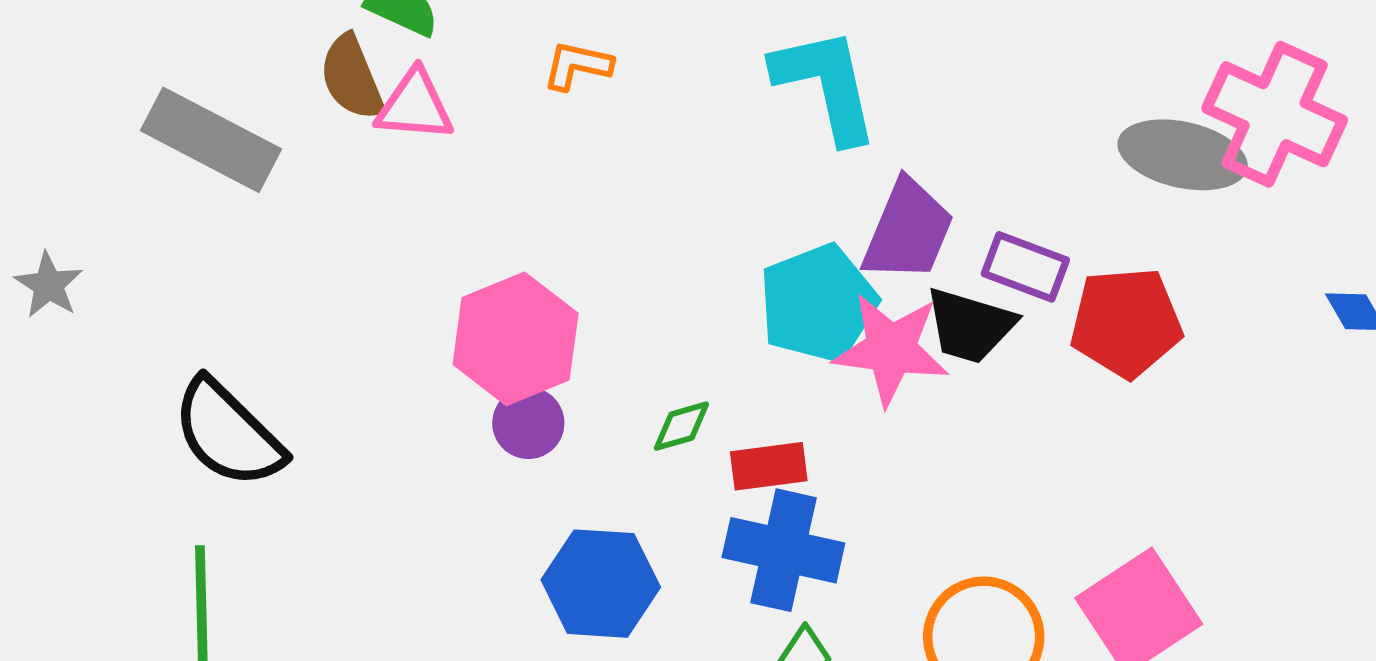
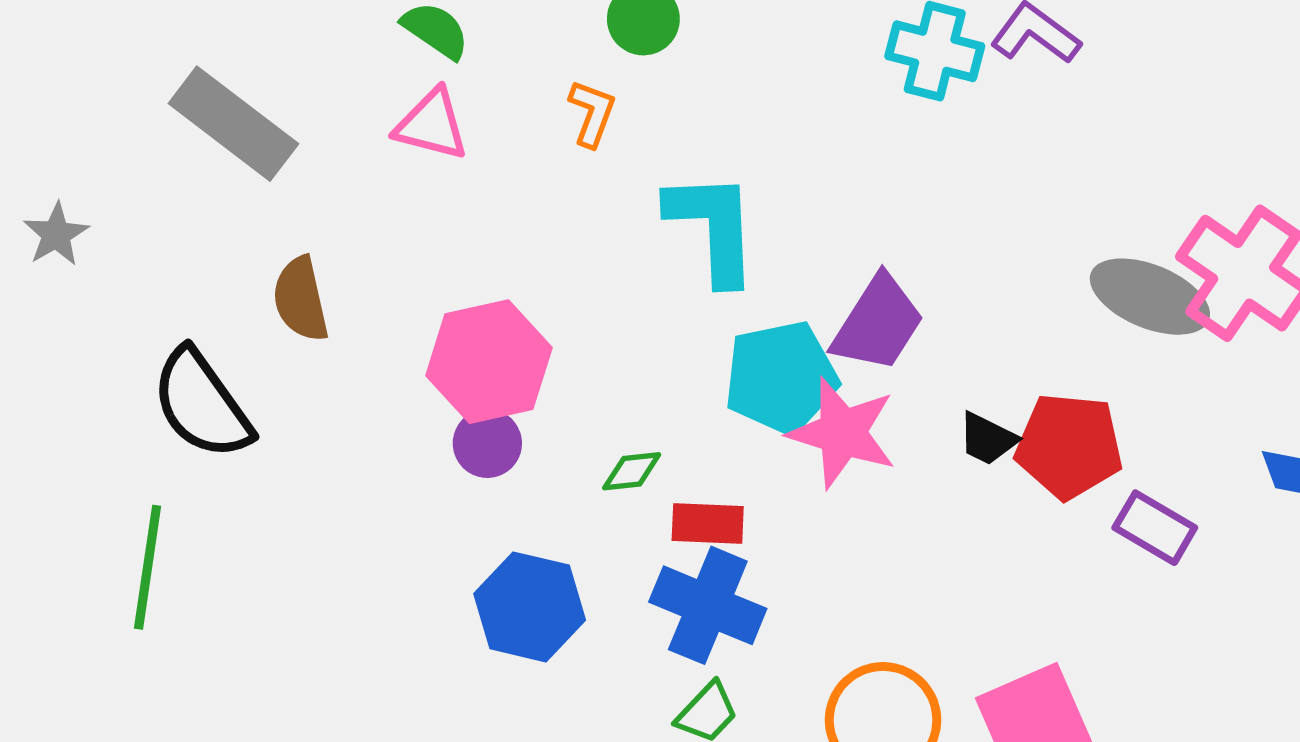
orange L-shape: (577, 65) -> (592, 113), turned 88
brown semicircle: (352, 78) -> (301, 299), moved
cyan L-shape: (826, 85) -> (713, 227), moved
purple rectangle: (1025, 267) -> (1155, 528), moved
black trapezoid: (970, 326) -> (988, 439), moved, size x0.7

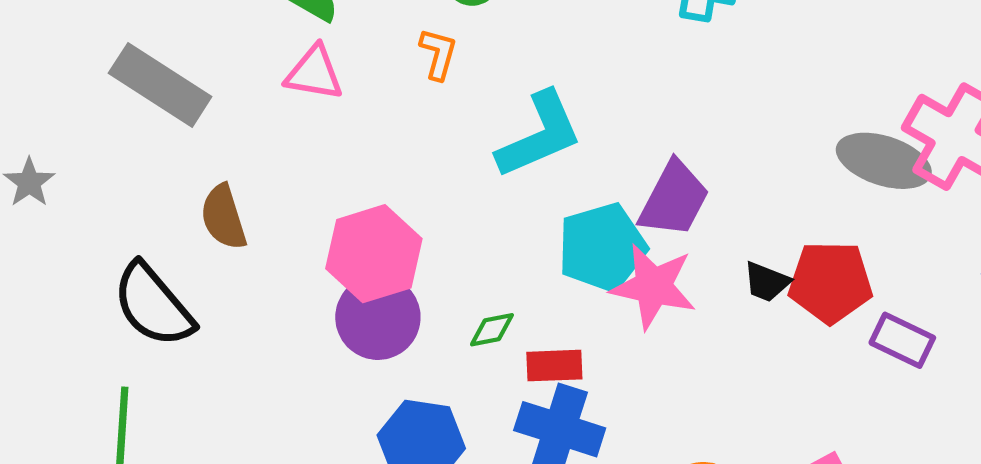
cyan L-shape: (713, 227) -> (539, 135), turned 74
purple circle: (487, 443) -> (378, 317), size x1.6

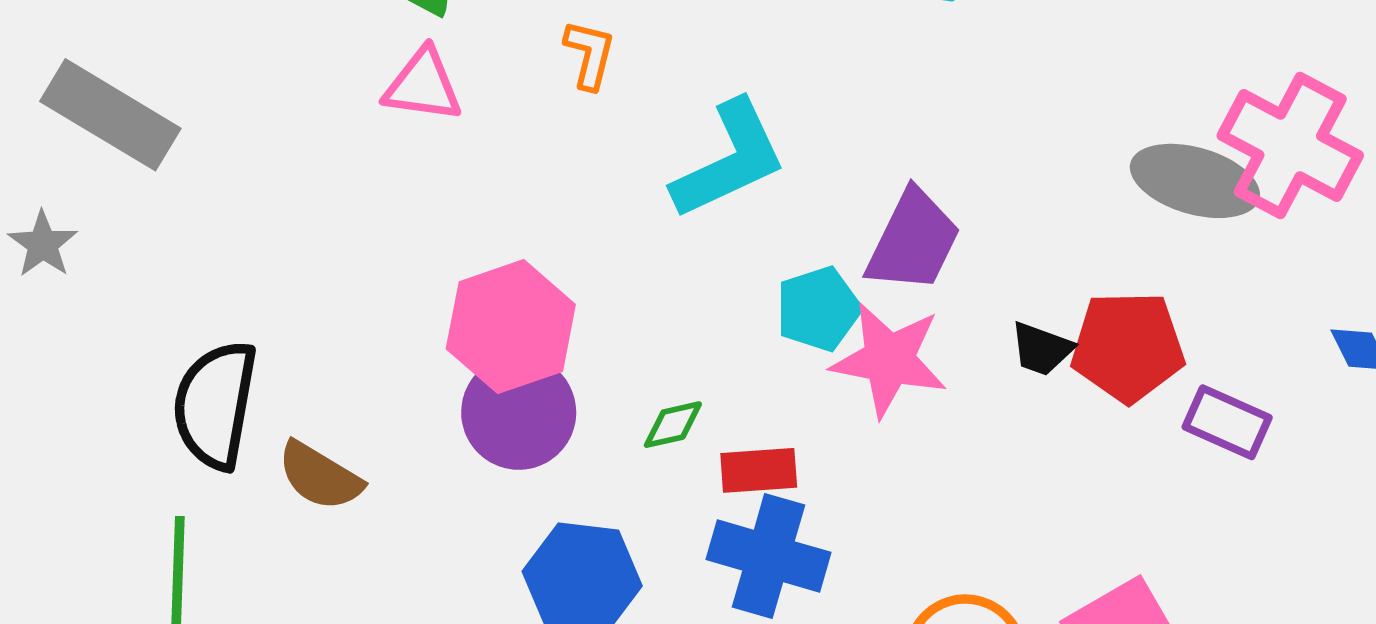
gray rectangle: (160, 85) -> (110, 115), moved
brown semicircle: (224, 217) -> (320, 476), moved, turned -40
cyan pentagon: (602, 247) -> (818, 309), size x0.7
black semicircle: (153, 305) -> (215, 405), turned 52

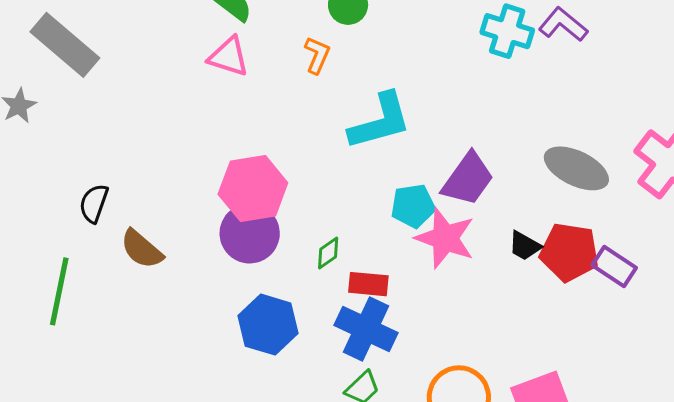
gray ellipse: (1195, 181) -> (576, 168), moved
black semicircle: (215, 405) -> (94, 203), size x0.6
purple rectangle: (1227, 422) -> (614, 266), moved
green diamond: (673, 425) -> (328, 253), turned -32

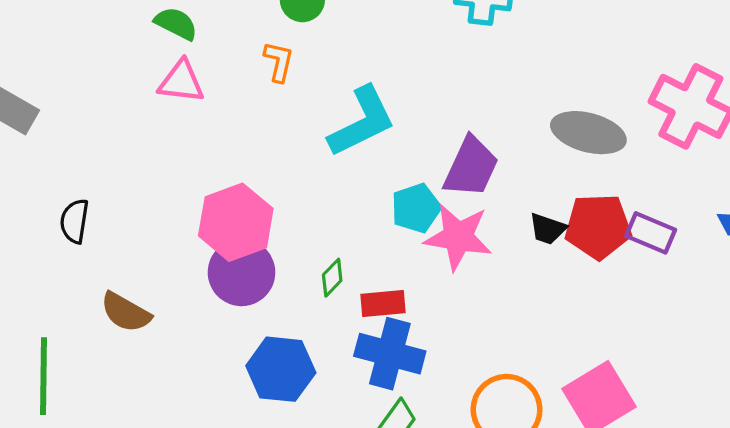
black semicircle: (94, 203) -> (74, 221), moved

